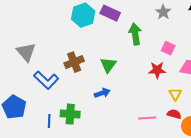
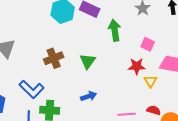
blue L-shape: (46, 80) -> (32, 89), moved
blue arrow: (102, 93) -> (89, 96), moved
yellow triangle: (175, 94) -> (151, 81), moved

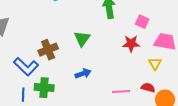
brown cross: (54, 58) -> (48, 50), moved
yellow triangle: (151, 81) -> (155, 64), moved

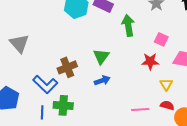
yellow triangle: (155, 64) -> (166, 84), moved
blue arrow: (83, 74) -> (102, 80), moved

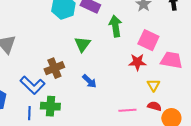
pink square: (161, 39) -> (148, 40), size x1.5
green triangle: (101, 56) -> (82, 44), moved
blue arrow: (102, 80) -> (89, 81), turned 63

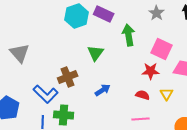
blue arrow: (89, 81) -> (103, 90), turned -77
red semicircle: (154, 106) -> (143, 95), moved

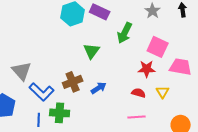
green arrow: (129, 35) -> (125, 33), turned -145
gray triangle: (20, 53) -> (22, 71), moved
brown cross: (68, 77) -> (73, 82), moved

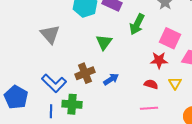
gray triangle: (22, 71) -> (50, 34), moved

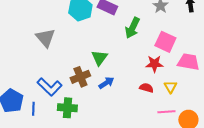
green triangle: (104, 42) -> (99, 58), moved
pink line: (149, 108) -> (166, 112), moved
blue line: (51, 111) -> (33, 109), moved

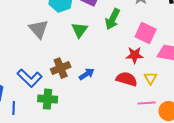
gray triangle: (45, 38) -> (39, 29), moved
green triangle: (99, 58) -> (80, 30), moved
red semicircle: (146, 88) -> (127, 79), size x1.5
blue line: (33, 109) -> (14, 108), moved

